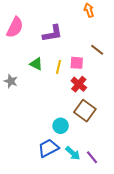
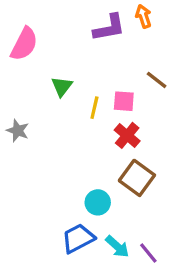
purple L-shape: (52, 33) -> (109, 28), moved
green triangle: (36, 64) -> (62, 86), moved, turned 40

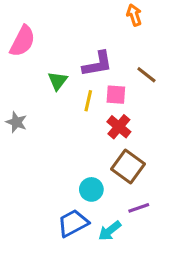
purple L-shape: (109, 28) -> (97, 64), moved
cyan arrow: (117, 247) -> (110, 231), turned 100
purple line: (148, 253) -> (139, 208), moved, turned -70

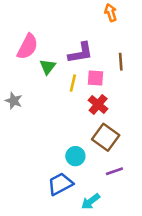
pink semicircle: (23, 41) -> (28, 47), moved
brown line: (146, 75) -> (121, 62), turned 48
cyan arrow: (110, 231) -> (91, 201), moved

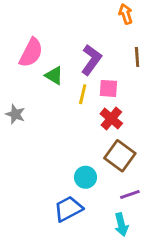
purple L-shape: (80, 53) -> (91, 60), turned -44
brown line: (121, 62) -> (137, 57), moved
green triangle: (48, 67) -> (54, 76), turned -36
cyan arrow: (91, 201) -> (121, 225), moved, turned -66

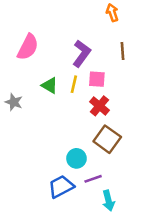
green triangle: (54, 76) -> (50, 85), moved
purple line: (130, 194) -> (93, 179), moved

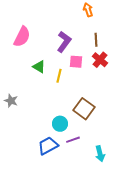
yellow line: (74, 84) -> (59, 76), moved
gray star: (14, 102) -> (11, 101), moved
red cross: (99, 106) -> (100, 60), moved
cyan arrow: (108, 201) -> (100, 154), moved

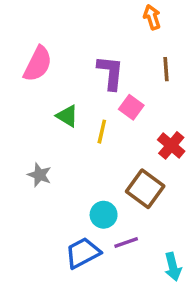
purple L-shape: (64, 42) -> (110, 73), turned -30
red cross: (100, 60) -> (171, 145), moved
pink square: (76, 62) -> (131, 107), turned 32
gray star: (11, 101) -> (39, 175), moved

